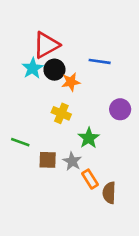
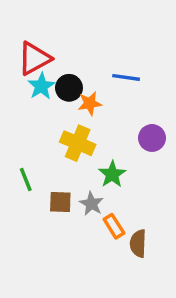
red triangle: (46, 45) -> (34, 58), moved
yellow cross: (61, 113) -> (78, 143), size x1.4
green line: (20, 142) -> (26, 179), turned 48

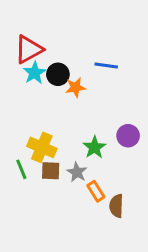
purple circle: (152, 138) -> (128, 136), moved
yellow cross: (78, 143) -> (42, 147), moved
green line: (26, 179) -> (21, 169), moved

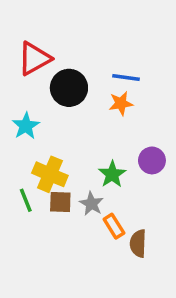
cyan star: (35, 73) -> (26, 126), moved
black circle: (58, 74) -> (69, 88), size x1.4
orange star: (75, 87) -> (121, 103), moved

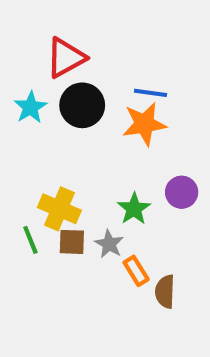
red triangle: (34, 58) -> (66, 58), moved
orange star: (121, 103) -> (144, 124), size x1.5
cyan star: (26, 126) -> (30, 107), moved

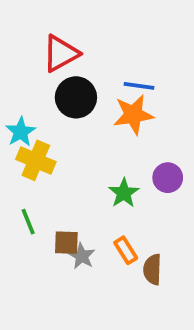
cyan star: (30, 107) -> (21, 132), moved
yellow cross: (59, 209) -> (36, 160), moved
brown square: (72, 242) -> (66, 243), moved
gray star: (109, 244) -> (82, 256), moved

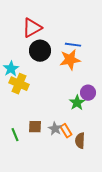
green star: (124, 193) -> (77, 103), moved
green line: (28, 222) -> (15, 135), moved
gray star: (82, 256) -> (55, 129), moved

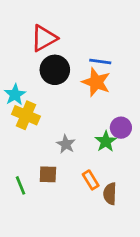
orange star: (70, 60) -> (96, 82), turned 30
gray star: (55, 129) -> (66, 144), moved

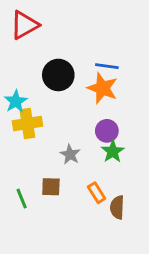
red triangle: (44, 38) -> (24, 25), moved
yellow cross: (26, 115) -> (27, 124), turned -32
purple circle: (121, 128) -> (107, 131), moved

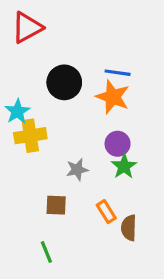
gray star: (70, 154) -> (77, 170), turned 30
green line: (22, 199) -> (46, 252), moved

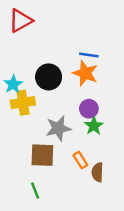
black circle: (64, 82) -> (49, 77), moved
gray star: (77, 170) -> (58, 128), size x1.5
brown square: (56, 205) -> (42, 155), size x1.5

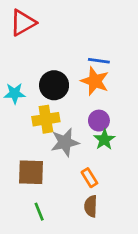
cyan star: (13, 84) -> (15, 93), turned 30
yellow cross: (23, 103) -> (46, 119), moved
brown square: (42, 155) -> (31, 172), moved
brown semicircle: (97, 172) -> (91, 206), moved

